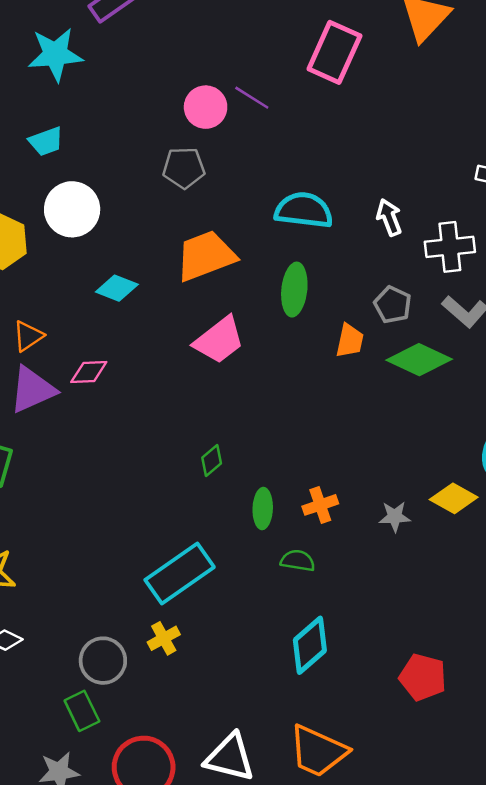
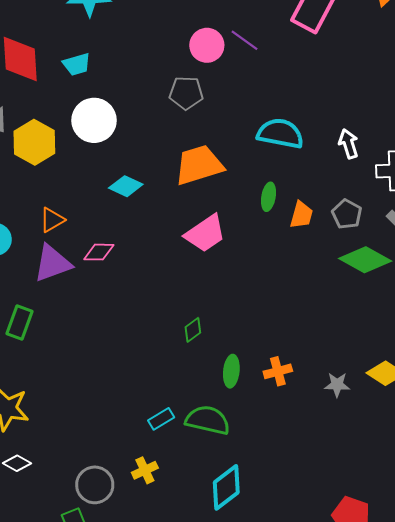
green ellipse: (294, 290) -> (268, 197), size x0.7
orange trapezoid: (350, 341) -> (301, 215), moved
green semicircle: (298, 561) -> (208, 420), moved, size x1.6
cyan rectangle: (180, 573) -> (161, 419), size x0.5
cyan diamond: (310, 645) -> (226, 487), moved

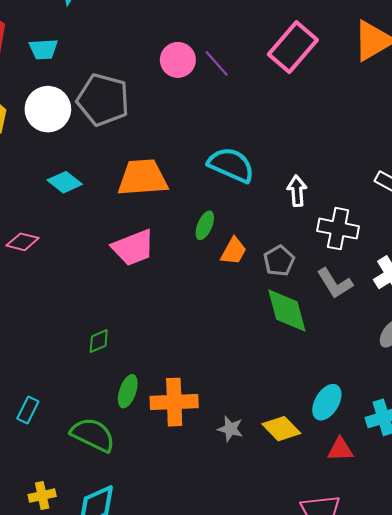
gray pentagon: (186, 93) -> (103, 100), moved, size x1.5
green diamond: (365, 260) -> (287, 310), turned 33
orange cross: (278, 371) -> (174, 402), size x1.6
cyan rectangle: (161, 419) -> (28, 410), moved, turned -45
yellow cross: (145, 470) -> (42, 496), moved

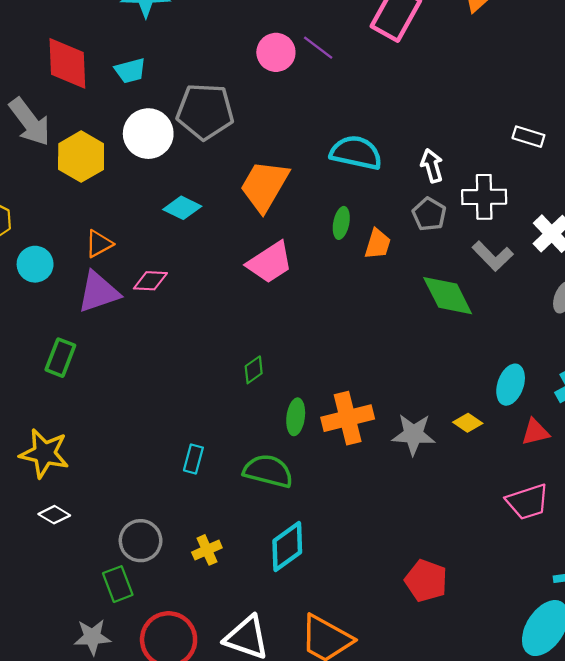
orange trapezoid: (143, 178) -> (264, 186), turned -44
gray pentagon: (279, 261) -> (429, 214), moved
gray star: (230, 429) -> (413, 434), size x1.5
yellow diamond: (281, 429) -> (468, 423), size x0.7
yellow cross: (42, 496) -> (207, 550), moved

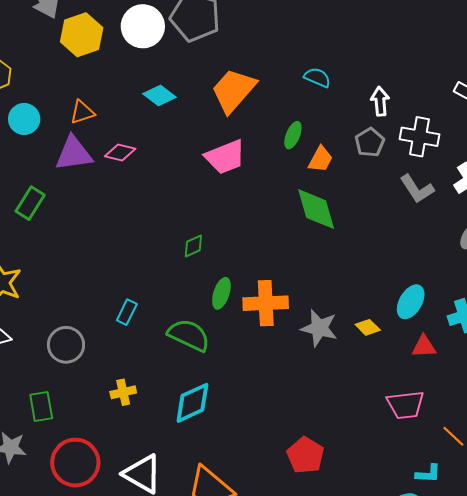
cyan semicircle: (356, 153) -> (317, 77), size x0.6
green diamond: (448, 296) -> (316, 209), moved
gray circle: (141, 541) -> (66, 345), moved

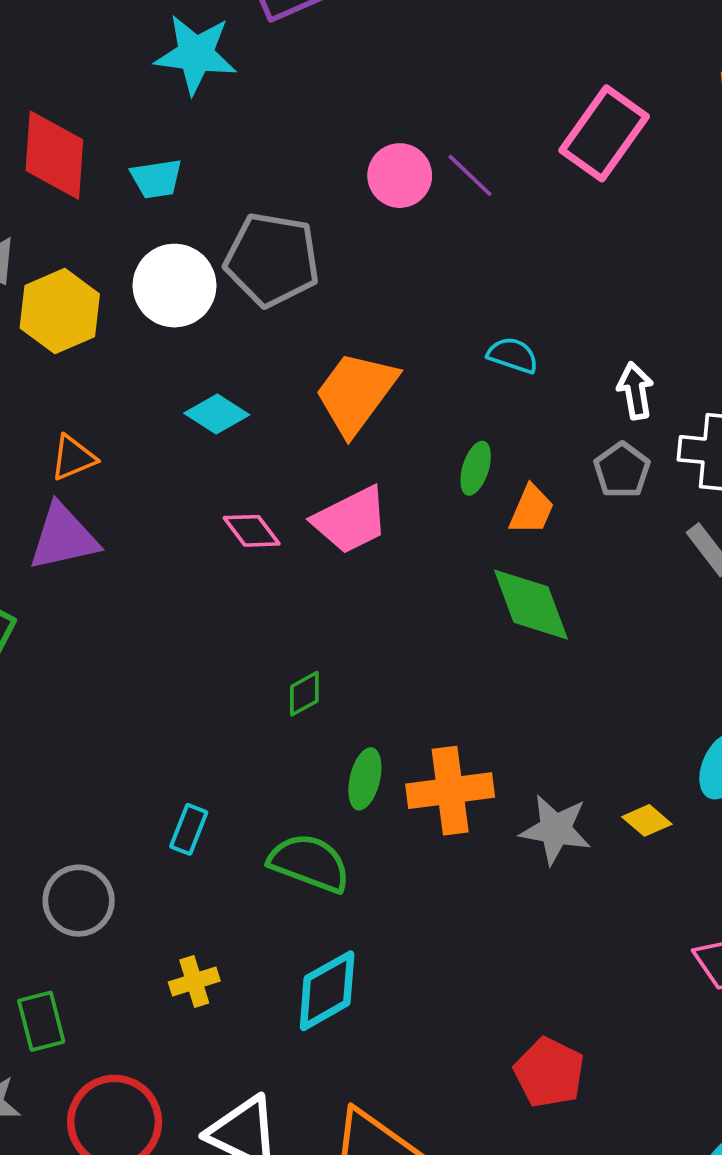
pink diamond: (120, 153) -> (252, 531), moved, turned 44

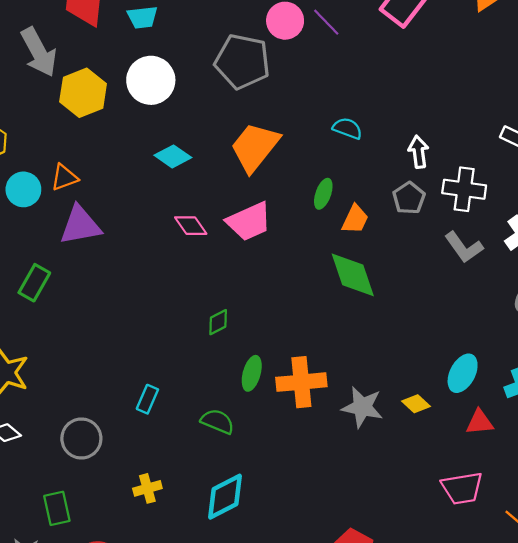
gray pentagon: (272, 260) -> (242, 61), moved
orange triangle: (73, 458) -> (64, 177), moved
green semicircle: (309, 863) -> (217, 421), size x0.7

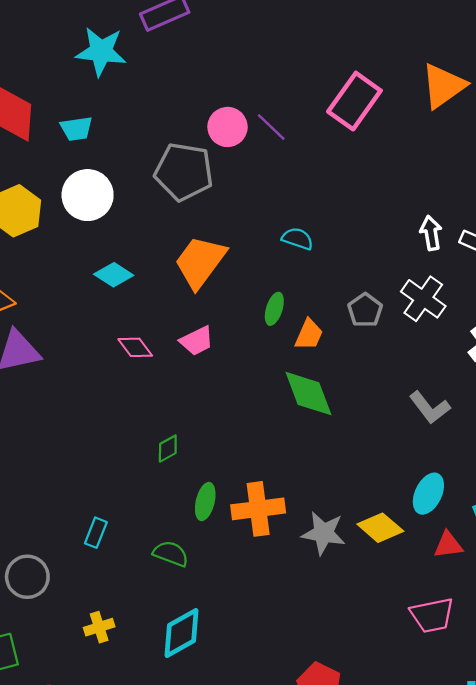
white arrow: (419, 152) -> (431, 233), moved
white cross: (464, 189) -> (423, 299), turned 30
pink trapezoid: (249, 221) -> (197, 341), size x0.7
gray L-shape: (464, 247) -> (430, 408), moved
yellow diamond: (416, 404) -> (380, 528), size x1.5

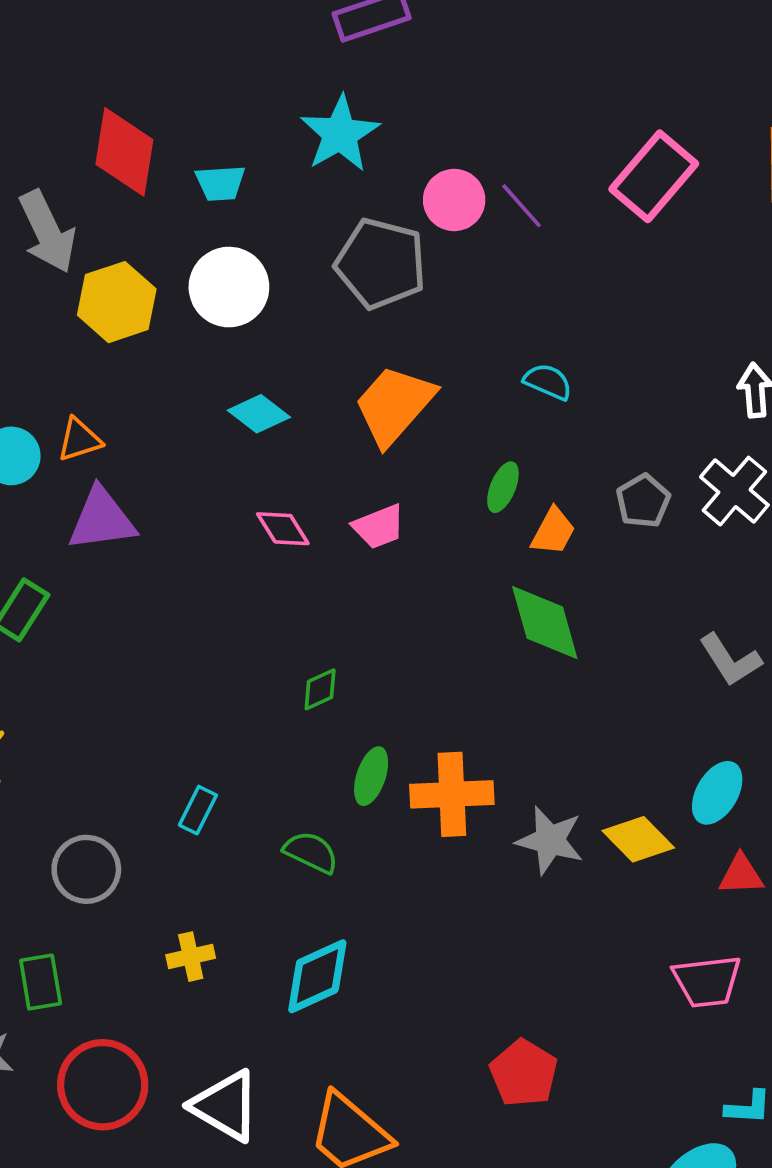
cyan star: (101, 51) -> (340, 134), moved, turned 30

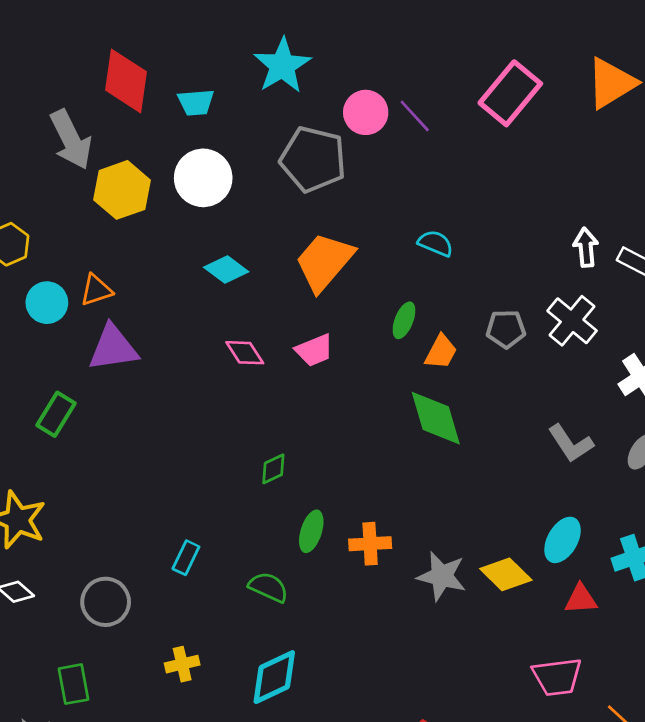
gray pentagon: (643, 501) -> (506, 329), turned 30
orange cross: (452, 794) -> (370, 544), size x0.7

